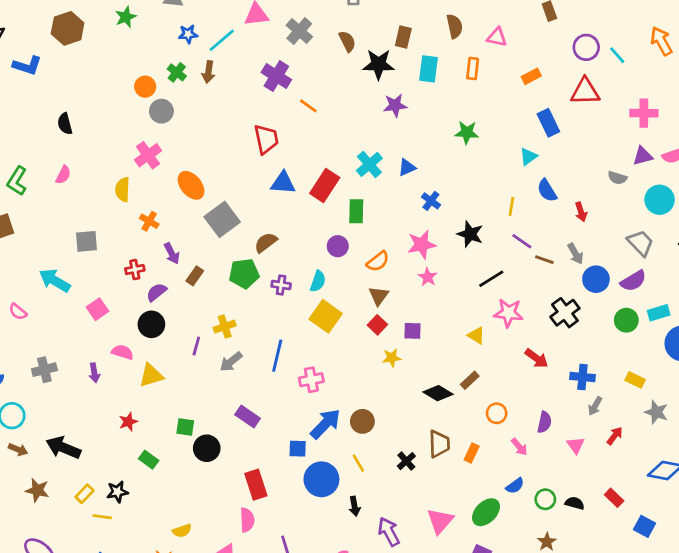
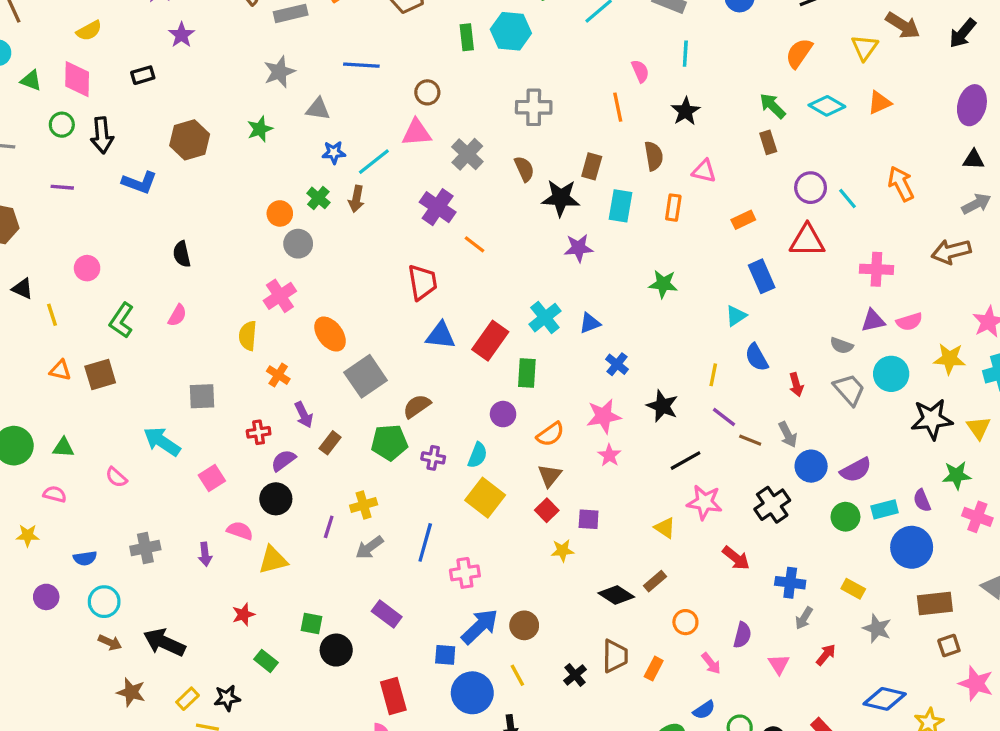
gray trapezoid: (641, 243) -> (849, 390), moved

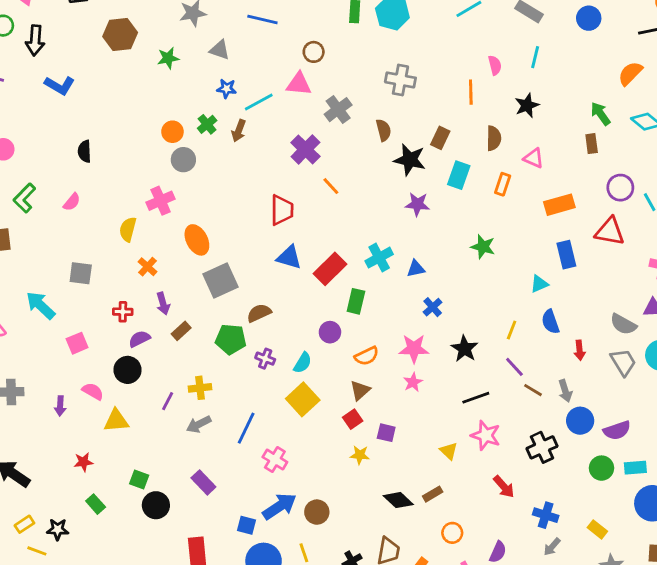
brown hexagon: (190, 140) -> (120, 34), moved
orange rectangle: (743, 220) -> (559, 205), size x1.5
gray semicircle: (842, 346) -> (623, 324), size x1.4
pink cross: (465, 573) -> (275, 460), turned 30

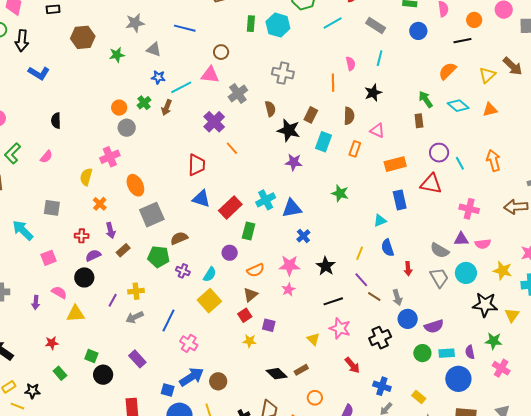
blue triangle: (416, 269) -> (292, 208), size x1.5

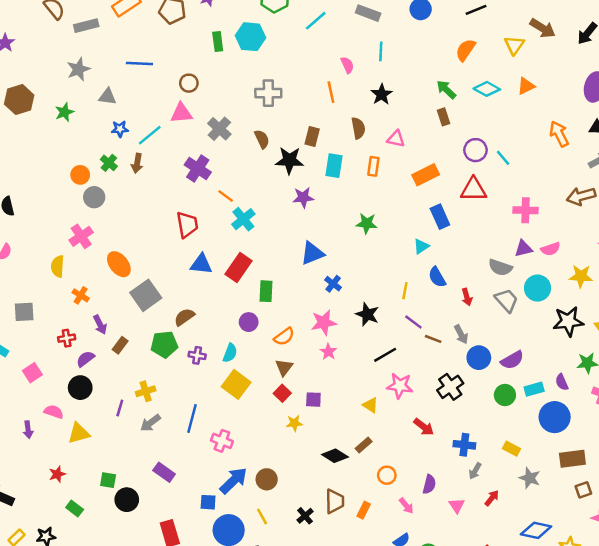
orange arrow: (493, 161) -> (559, 134), moved
cyan cross: (266, 200) -> (243, 219), moved

